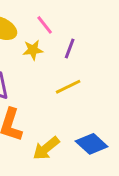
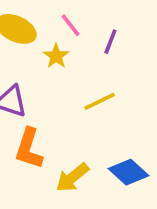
purple line: (70, 48) -> (110, 42), moved
yellow star: (33, 50) -> (56, 56), turned -30

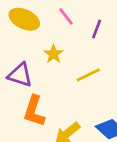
yellow star: (56, 56) -> (54, 54), moved

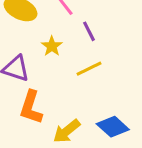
purple line: (97, 29) -> (89, 31), moved, turned -48

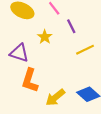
yellow line: (89, 69) -> (85, 50), moved

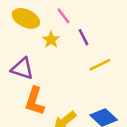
yellow star: (45, 37) -> (51, 40), moved

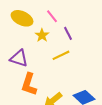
yellow line: (100, 65) -> (61, 55), moved

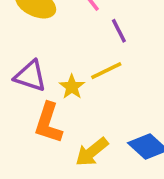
yellow star: (42, 35) -> (72, 87), moved

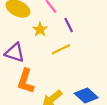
yellow star: (72, 87) -> (40, 29), moved

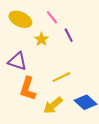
yellow line: (61, 49) -> (61, 77), moved

